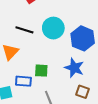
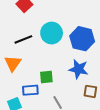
black line: (24, 30) -> (23, 39), turned -30

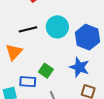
green square: (46, 77) -> (46, 71), turned 32

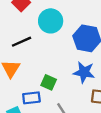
cyan circle: (57, 27) -> (51, 21), moved

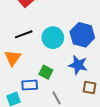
cyan circle: (51, 21) -> (53, 38), moved

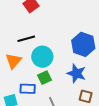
cyan circle: (53, 38) -> (42, 57), moved
green square: (46, 72) -> (44, 78), turned 32

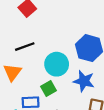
cyan circle: (42, 57) -> (57, 64), moved

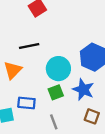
green square: (48, 88) -> (56, 92), moved

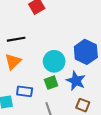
black line: (29, 46) -> (16, 39), moved

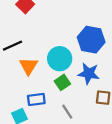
orange triangle: (13, 62) -> (29, 66), moved

